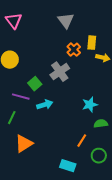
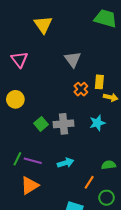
gray cross: (60, 72) -> (64, 124), moved, turned 30
purple line: (21, 97) -> (33, 161), moved
cyan arrow: (45, 105) -> (66, 163), moved
cyan star: (90, 105) -> (97, 123), moved

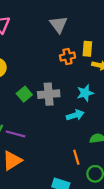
orange cross: (81, 89) -> (67, 57), turned 32
cyan arrow: (66, 163) -> (75, 115), moved
orange line: (89, 182) -> (76, 157), turned -48

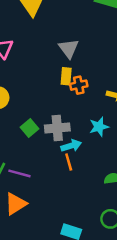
yellow rectangle: (87, 49) -> (66, 76), moved
cyan arrow: (75, 115) -> (71, 146), moved
orange line: (76, 157) -> (69, 162), moved

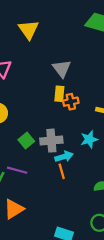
purple line: (19, 173) -> (17, 170), moved

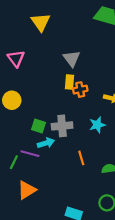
green square: (26, 141) -> (39, 126), turned -32
cyan arrow: (64, 157) -> (46, 143), moved
orange line: (62, 171) -> (81, 158), moved

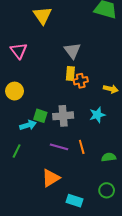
cyan arrow: (46, 143) -> (28, 125), moved
purple line: (30, 154) -> (59, 147), moved
orange triangle: (27, 190) -> (51, 178), moved

